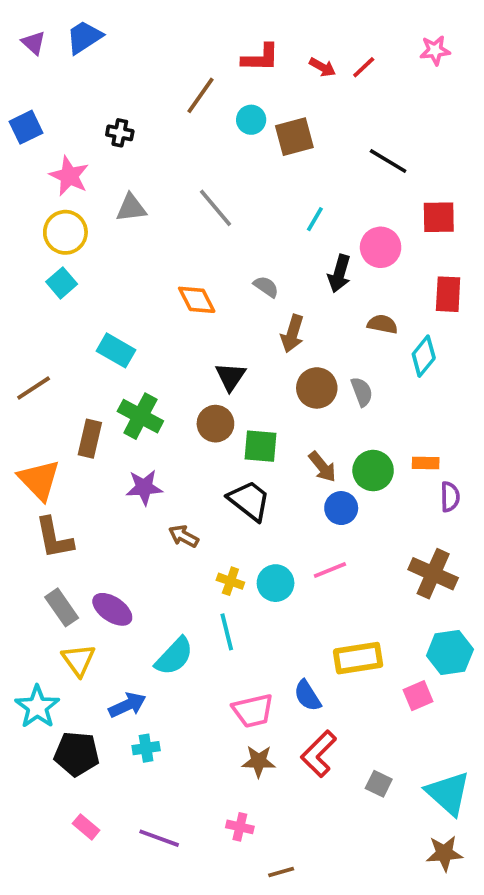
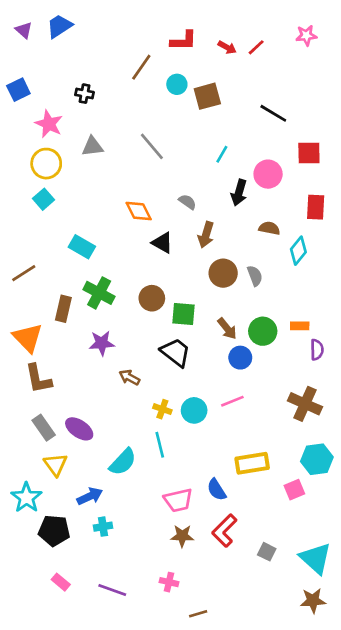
black triangle: (230, 377) -> (162, 243), moved, turned -35

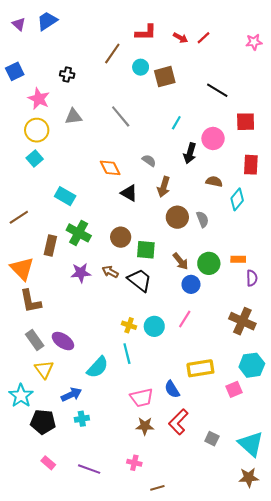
pink star: (306, 35) -> (254, 42), moved
brown arrow: (129, 377) -> (110, 272), moved
pink line: (232, 401) -> (185, 319), turned -36

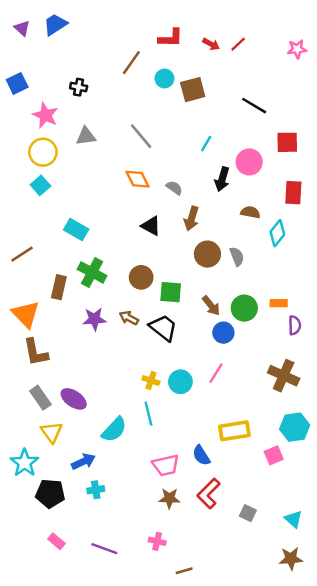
orange diamond: (110, 168) -> (137, 179), moved
cyan triangle: (251, 444) -> (293, 519), size x0.6

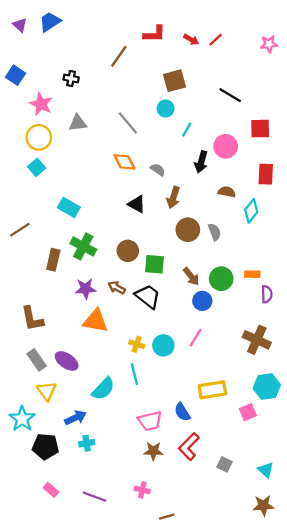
cyan circle: (164, 79) -> (166, 108), moved
blue square: (17, 83) -> (15, 75), turned -30
orange triangle: (26, 314) -> (96, 321), moved, turned -36

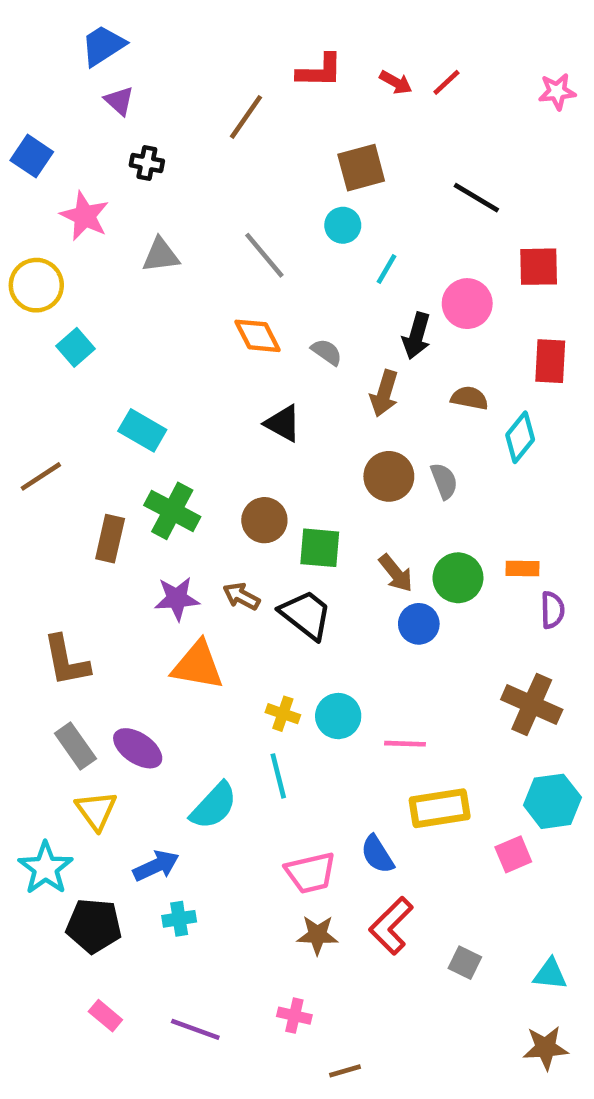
purple triangle: (20, 25) -> (119, 101), moved
yellow circle: (39, 137) -> (36, 285), moved
brown arrow: (173, 197) -> (384, 393), moved
pink line: (196, 338) -> (405, 744), moved, turned 60
cyan triangle: (266, 470) -> (550, 974), turned -36

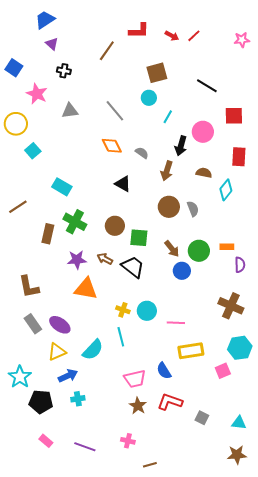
yellow triangle: (96, 810) -> (57, 352), moved, turned 42
red L-shape: (391, 926) -> (170, 402), turned 65
brown star: (317, 935) -> (138, 406), turned 30

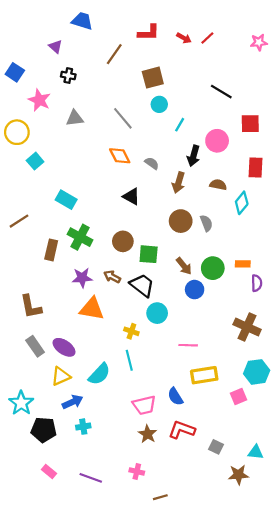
blue trapezoid: (45, 20) -> (82, 21), moved, turned 50
brown square: (157, 73) -> (153, 78), moved
cyan circle: (147, 311) -> (157, 313), moved
brown star: (237, 455) -> (238, 475), moved

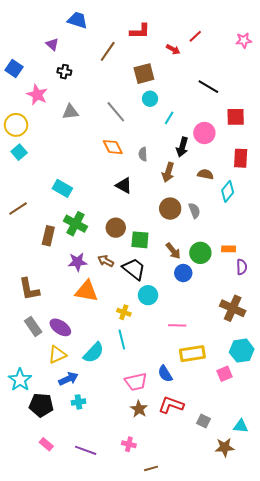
red arrow: (184, 38) -> (173, 49), moved
cyan square: (35, 161) -> (19, 152), moved
gray semicircle: (152, 163) -> (143, 154), turned -128

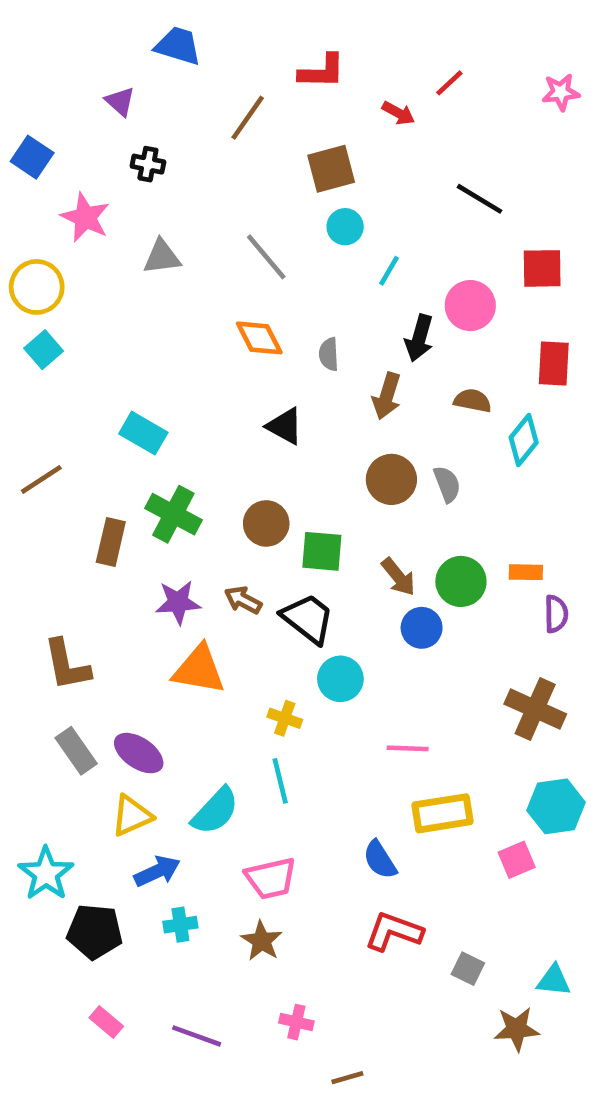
pink trapezoid: (136, 382) -> (271, 878), moved
brown star: (139, 409) -> (262, 941), moved

